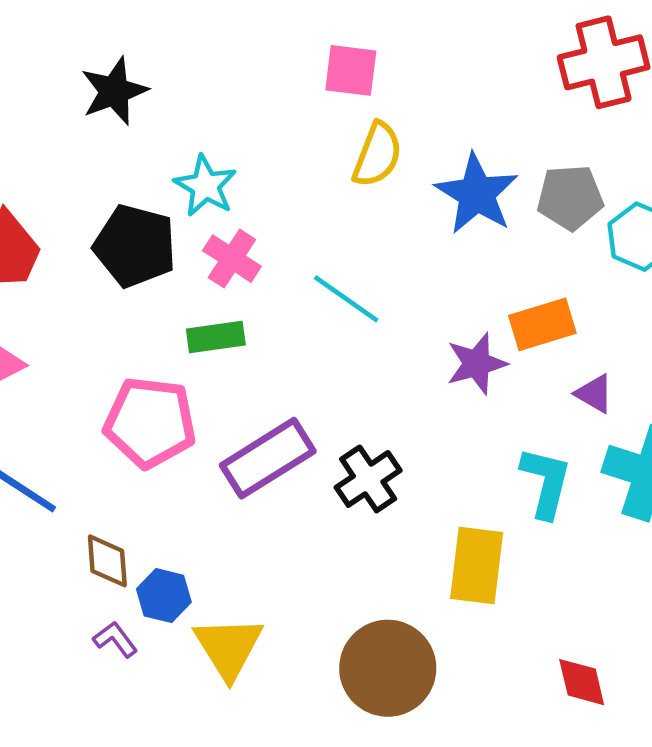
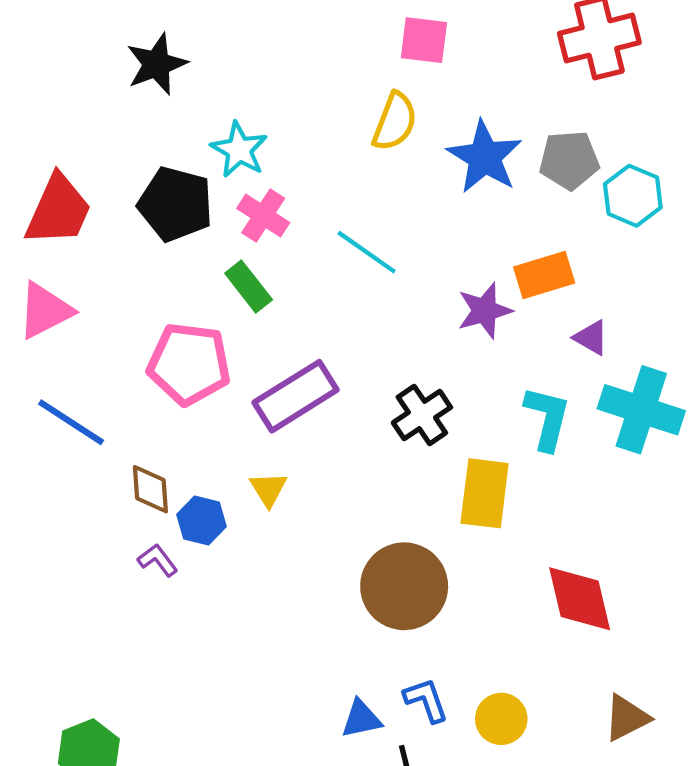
pink square: (351, 70) -> (424, 40), moved
green rectangle: (216, 337) -> (249, 287), turned 60
black cross: (368, 479) -> (422, 415), moved
yellow triangle: (228, 647) -> (268, 489), moved, size x0.6
red diamond: (582, 682) -> (580, 599), size x1.5

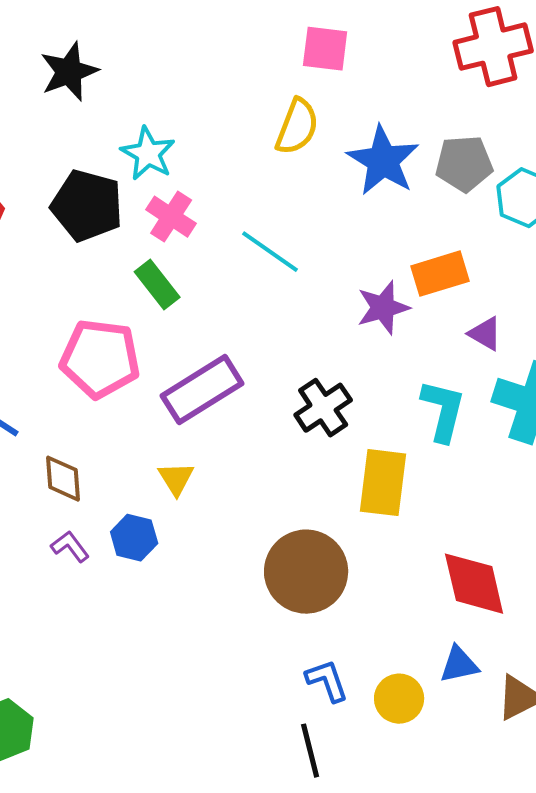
blue hexagon: (202, 520) -> (134, 538), moved
blue triangle: (361, 719) -> (459, 665), moved

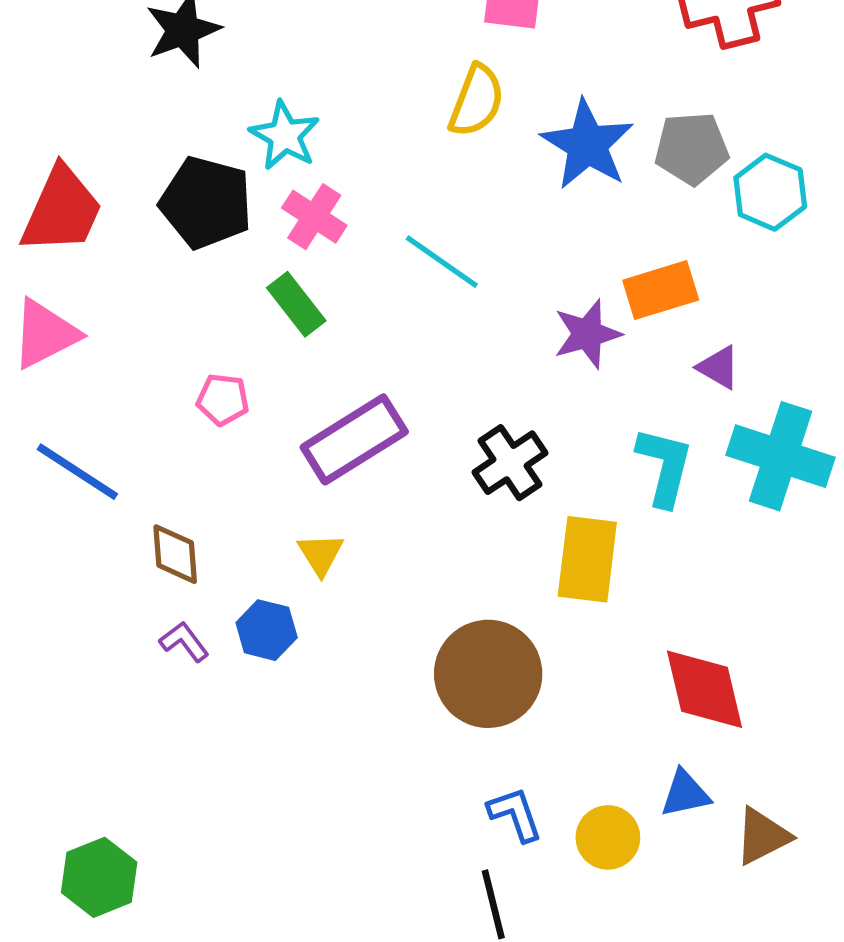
pink pentagon: (100, 359) -> (223, 400), size x0.5

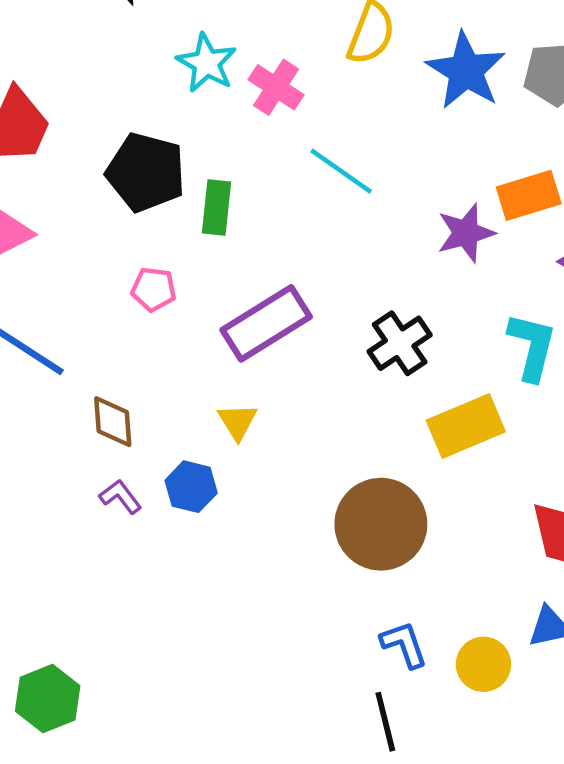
black pentagon: (206, 202) -> (146, 172), moved
pink cross: (314, 217) -> (276, 87), moved
green rectangle: (296, 304) -> (216, 208), turned 44
yellow rectangle: (587, 559) -> (466, 426), turned 60

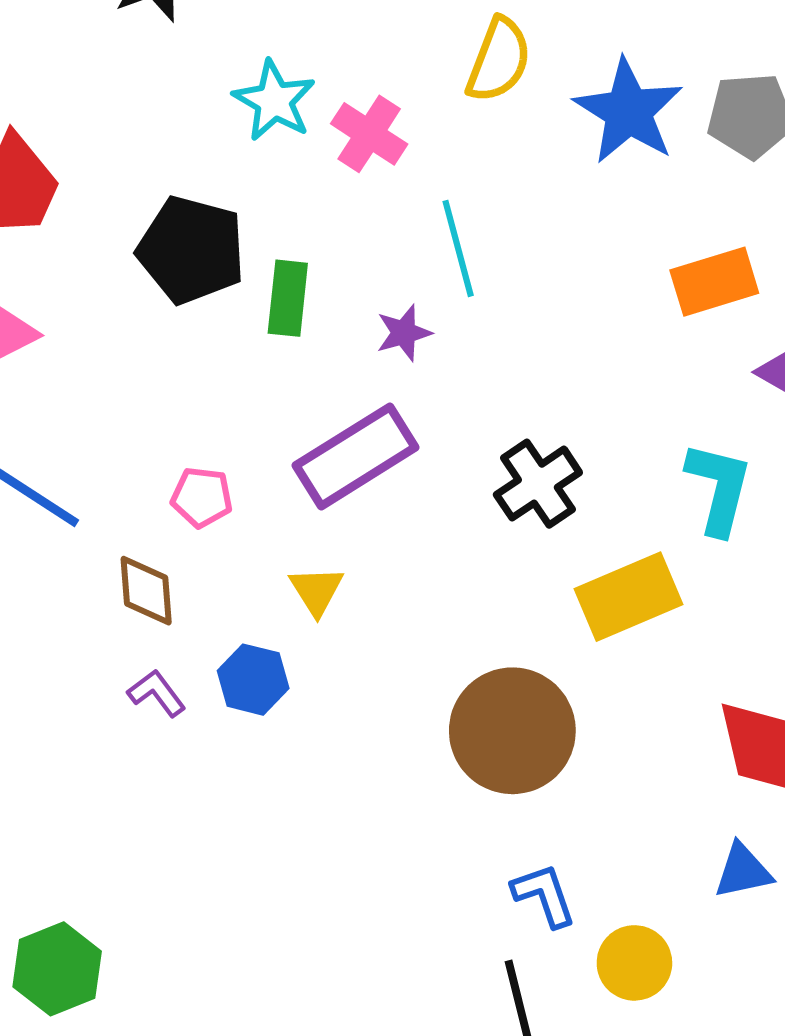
cyan line: (341, 171) -> (458, 248), turned 40
purple star: (466, 233) -> (404, 333), moved, size x0.7
pink pentagon: (154, 289) -> (202, 497), moved
yellow circle: (483, 664) -> (634, 963), moved

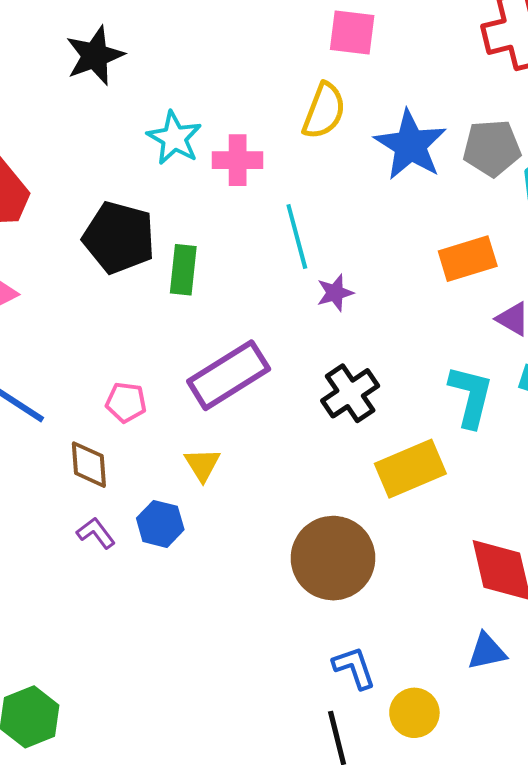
pink cross: (369, 134) -> (238, 160), turned -33
purple star: (404, 333) -> (335, 293), moved

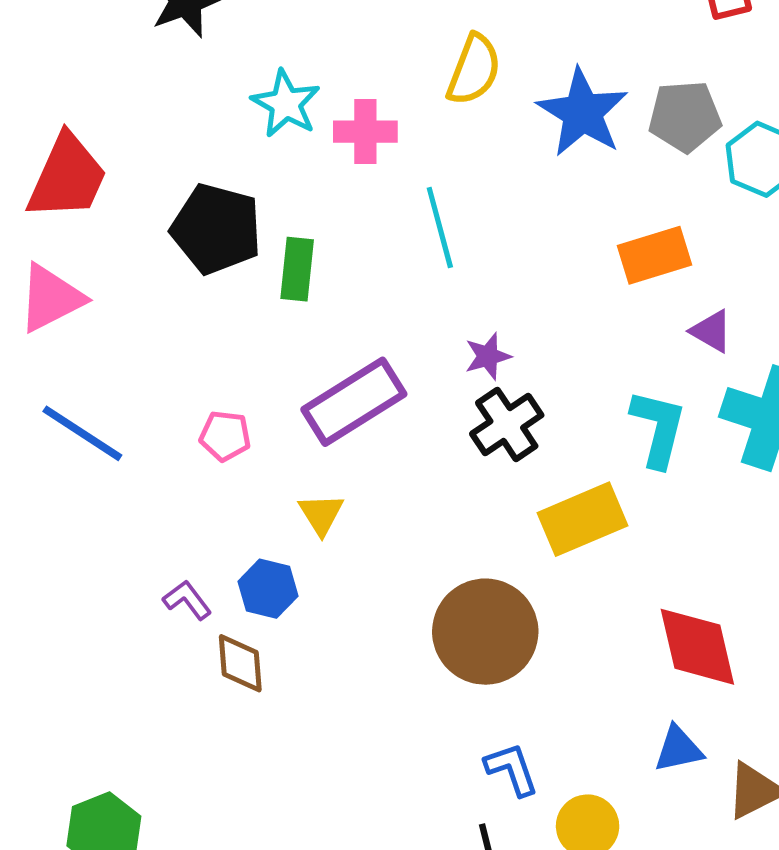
purple star: (335, 293) -> (488, 356), moved
brown diamond: (89, 465) -> (240, 663), moved

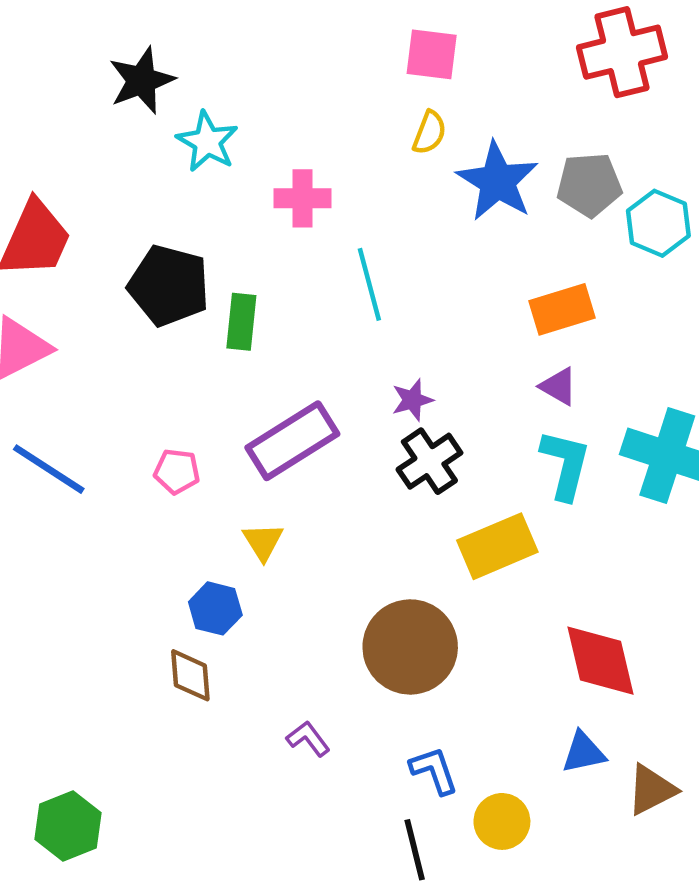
yellow semicircle: (474, 70) -> (429, 133), moved, size x0.7
cyan star: (286, 104) -> (207, 142), moved
purple triangle: (711, 331) -> (559, 386), moved
purple L-shape: (187, 600) -> (308, 739), moved

